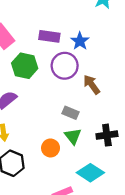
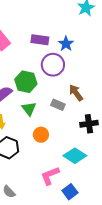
green hexagon: (25, 66) -> (26, 82), moved
brown arrow: (92, 85) -> (76, 93), moved
green triangle: (73, 136) -> (29, 109), moved

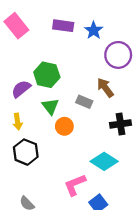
purple circle: (53, 65) -> (118, 55), moved
orange circle: (41, 135) -> (64, 126), moved

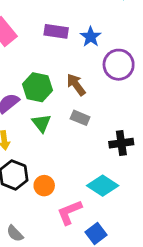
brown arrow: (105, 88) -> (76, 85), moved
orange circle: (64, 126) -> (44, 186), moved

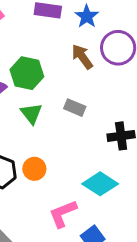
brown arrow: (76, 85) -> (82, 57), moved
orange circle: (44, 186) -> (34, 169), moved

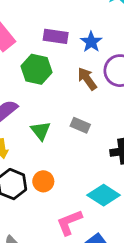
green hexagon: (27, 73) -> (36, 69), moved

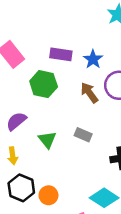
orange circle: (43, 181) -> (48, 195), moved

